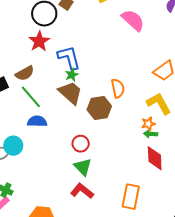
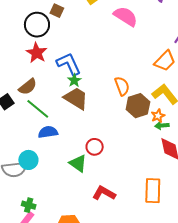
brown hexagon: (99, 108) -> (138, 106), moved
green triangle: (83, 167) -> (78, 163), moved

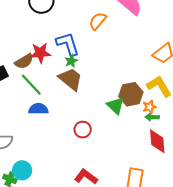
red star: (37, 53) -> (40, 53), moved, turned 30
orange semicircle: (122, 86) -> (98, 21), moved, turned -126
cyan circle: (28, 160) -> (22, 170), moved
green triangle: (78, 163) -> (116, 106), moved

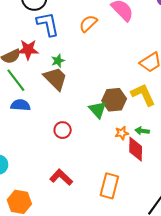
blue L-shape: (68, 44) -> (48, 24), moved
orange star: (149, 107) -> (122, 133), moved
green arrow: (152, 117) -> (142, 131), moved

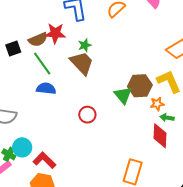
orange star: (122, 133) -> (157, 104), moved
red L-shape: (61, 177) -> (44, 160), moved

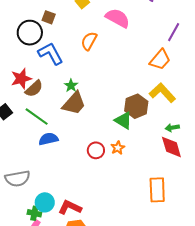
red star: (55, 33) -> (21, 79), moved
brown semicircle: (38, 40) -> (34, 89), moved
brown trapezoid: (82, 63) -> (74, 103), turned 104
orange star: (157, 104) -> (118, 148), moved

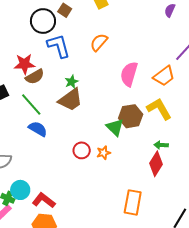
pink semicircle: (118, 18) -> (129, 74), moved, turned -115
blue semicircle: (48, 139) -> (38, 129), turned 30
red diamond: (171, 147) -> (156, 164), turned 35

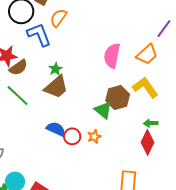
orange semicircle: (99, 42) -> (58, 18), moved
blue semicircle: (38, 129) -> (56, 129), moved

